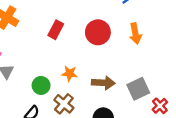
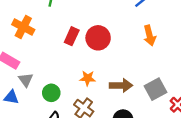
red circle: (98, 32) -> (98, 38), moved
green circle: (41, 85) -> (51, 93), moved

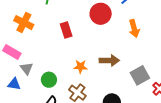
red rectangle: (72, 36) -> (66, 30), turned -42
red circle: (98, 38) -> (101, 14), moved
brown arrow: (121, 85) -> (109, 60), moved

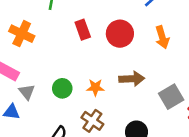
red circle: (101, 14) -> (120, 34), moved
red rectangle: (66, 30) -> (83, 30), moved
green circle: (49, 80) -> (62, 88), moved

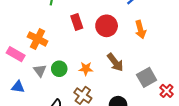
orange cross: (22, 34) -> (38, 39), moved
brown arrow: (132, 79) -> (115, 62), turned 54
gray triangle: (27, 92) -> (40, 71), moved

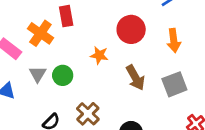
red rectangle: (77, 22) -> (66, 16), moved
orange star: (86, 69) -> (99, 55), moved
gray square: (147, 77) -> (174, 84), moved

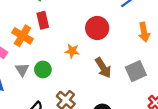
orange arrow: (174, 40) -> (144, 32), moved

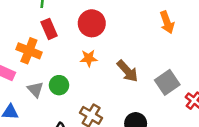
red circle: (97, 28) -> (92, 23), moved
gray square: (136, 71) -> (167, 82), moved

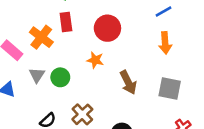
orange arrow: (167, 22) -> (165, 43), moved
gray square: (167, 82) -> (170, 89), moved, turned 30

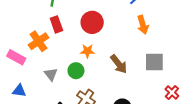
orange cross: (41, 37) -> (38, 41), turned 30
gray triangle: (37, 75) -> (51, 74), moved
green circle: (60, 77) -> (76, 71), moved

